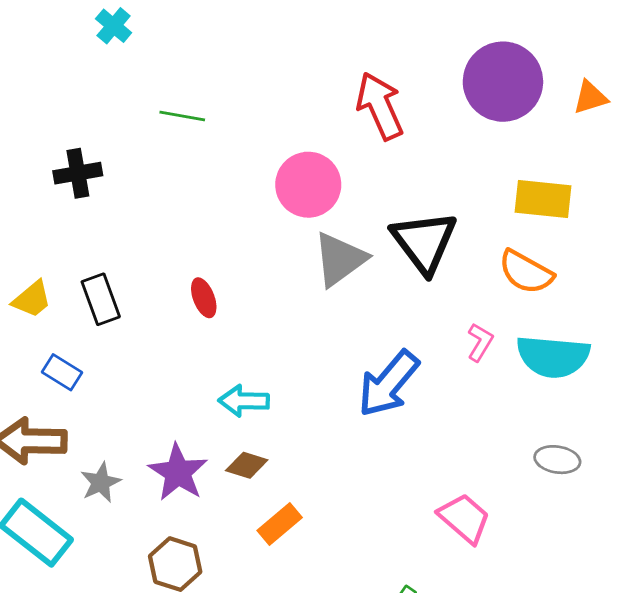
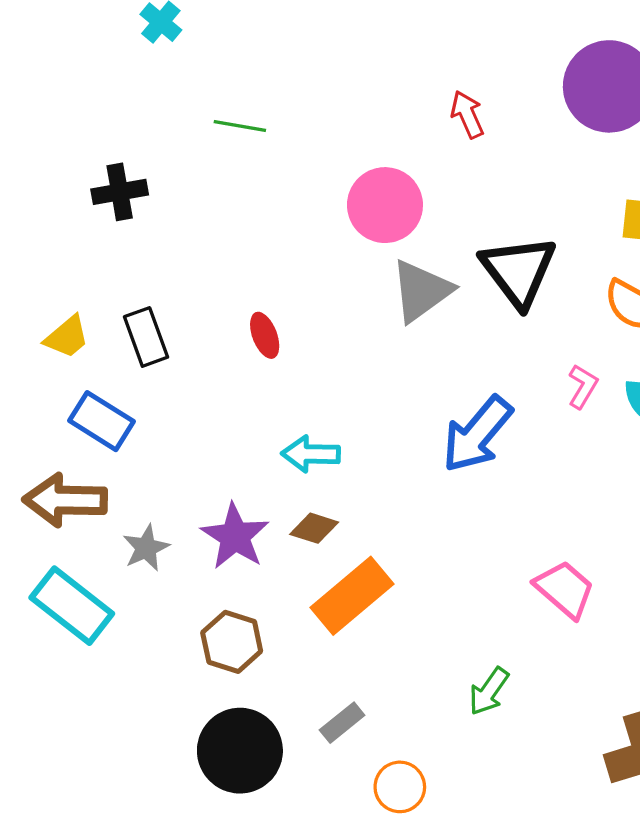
red arrow: (380, 106) -> (467, 114), size x0.6
blue rectangle: (62, 372) -> (101, 421), size x1.4
orange rectangle: (280, 524) -> (352, 596), size x1.6

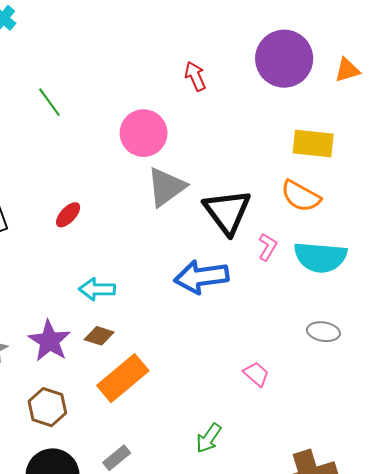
green line: (240, 126) -> (49, 102), moved, turned 44
black triangle: (518, 271) -> (227, 212), moved
red ellipse: (265, 335) -> (68, 215), turned 64
blue arrow: (477, 434) -> (201, 277), turned 42
pink trapezoid: (565, 589) -> (256, 374), size x0.7

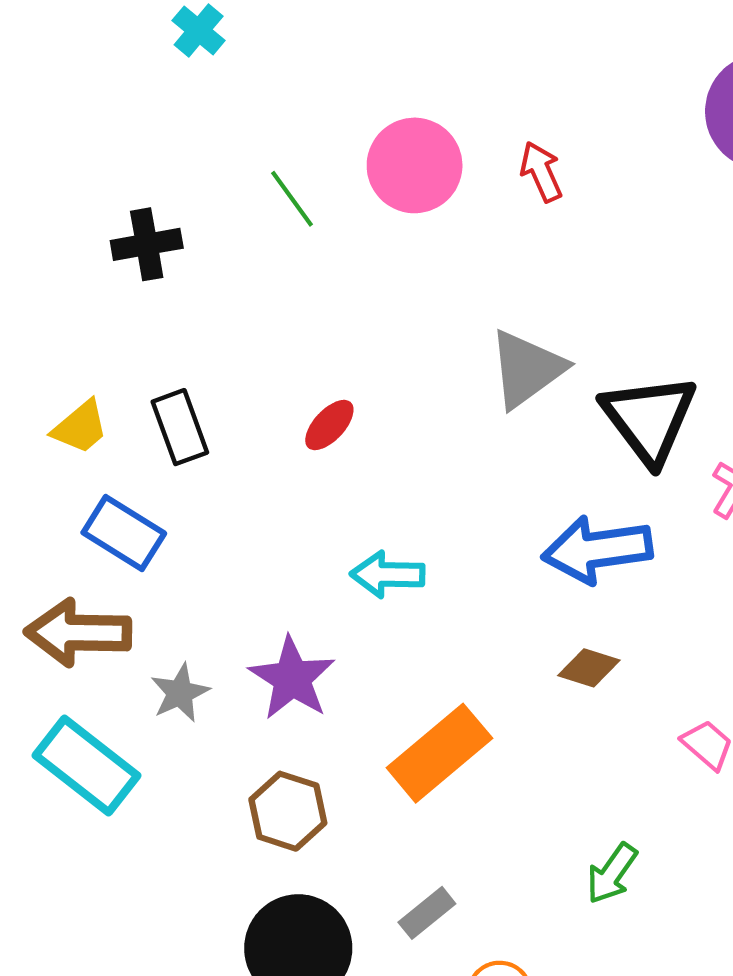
red arrow: (195, 76) -> (541, 172), moved
pink circle: (144, 133) -> (415, 165), moved
brown diamond: (99, 336) -> (589, 668), moved

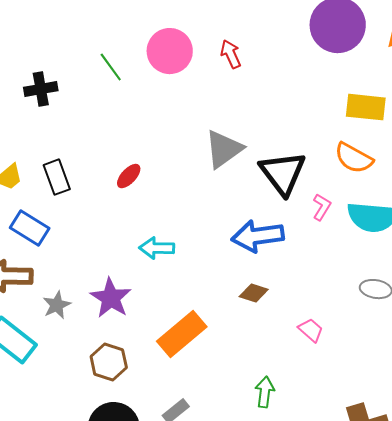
green arrow: (612, 873) -> (265, 392), turned 152

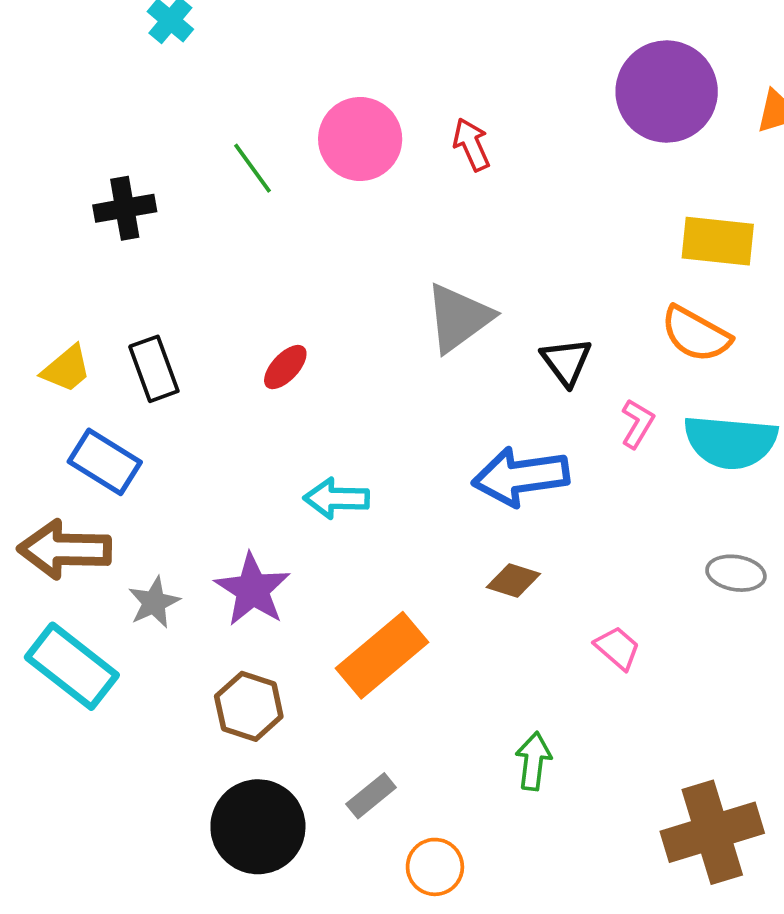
black triangle: (283, 173) -> (566, 362), size x0.6

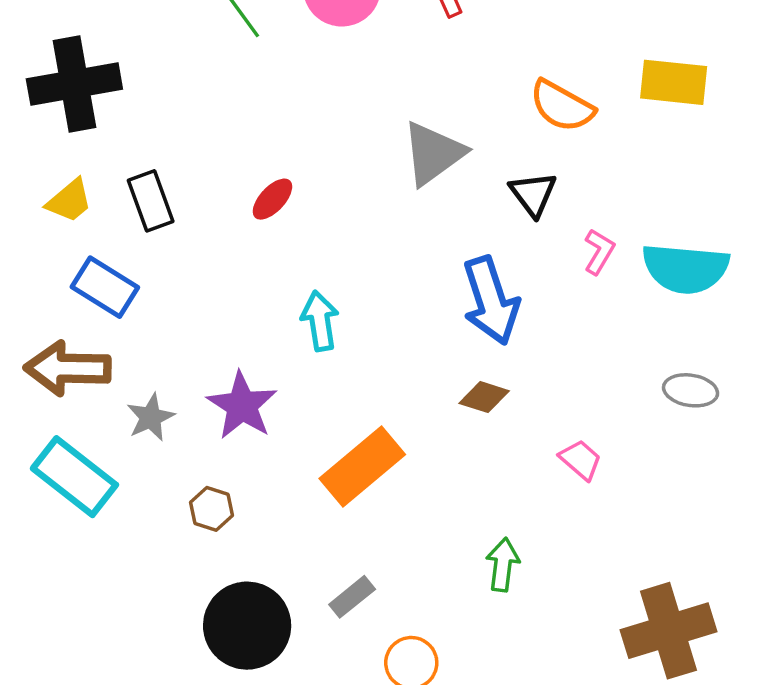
black cross: (125, 208) -> (74, 84), moved, size x1.6
orange semicircle: (696, 334) -> (562, 106), moved
blue arrow: (521, 476) -> (491, 301), turned -100
cyan arrow: (336, 498) -> (320, 321), turned 80
brown hexagon: (249, 706) -> (212, 509), moved, size x0.7

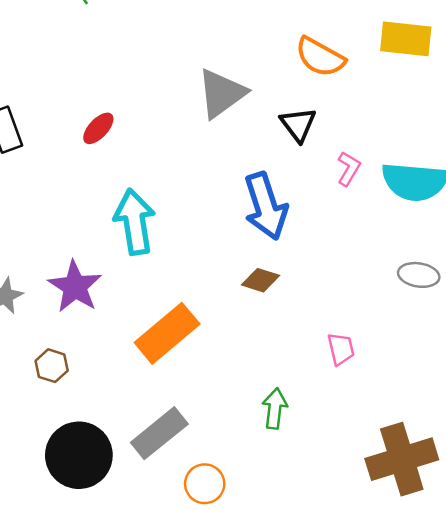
cyan arrow: (320, 321) -> (135, 222), size x1.4
pink trapezoid: (581, 460) -> (341, 349), moved, turned 36
gray rectangle: (352, 597) -> (159, 433), size x1.6

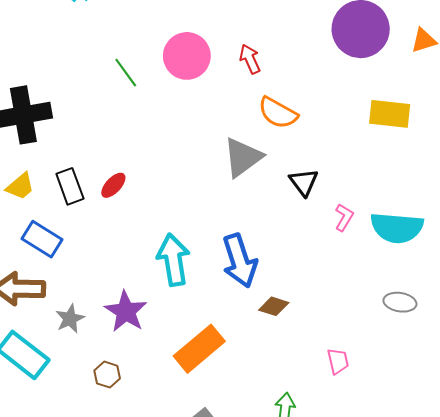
orange semicircle: (320, 57) -> (278, 113), moved
red ellipse: (98, 128) -> (113, 185), moved
blue arrow: (266, 206) -> (240, 261), moved

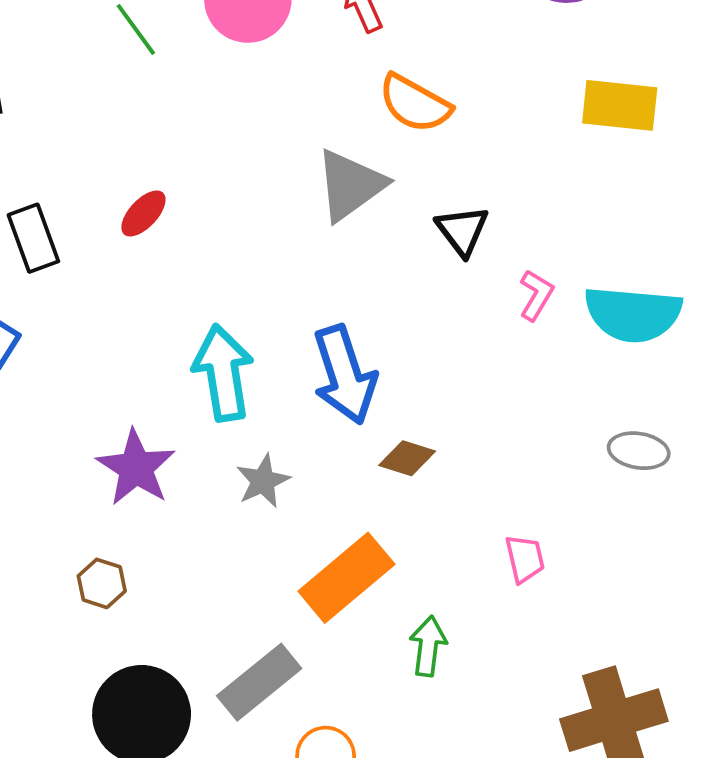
red ellipse: (113, 185) -> (143, 213), moved
gray star: (70, 319) -> (263, 481), moved
orange rectangle: (199, 349) -> (346, 578), moved

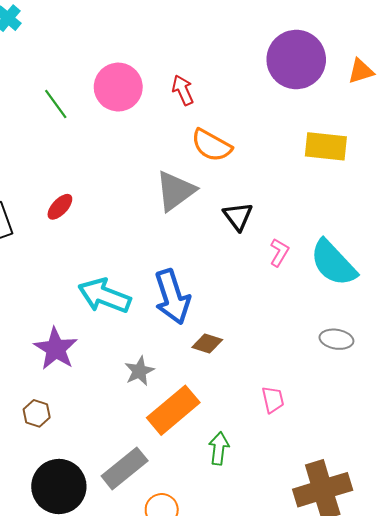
cyan semicircle: (633, 314) -> (333, 263), turned 42
cyan arrow: (223, 373) -> (104, 296), turned -60
gray star: (263, 481) -> (139, 371), moved

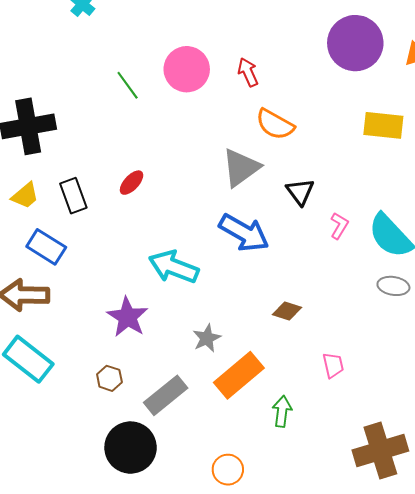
blue arrow: (172, 297) -> (244, 233), moved, turned -42
gray ellipse: (336, 339) -> (393, 286), moved
brown diamond: (207, 343) -> (287, 311), moved
gray rectangle: (125, 468) -> (166, 395), moved

